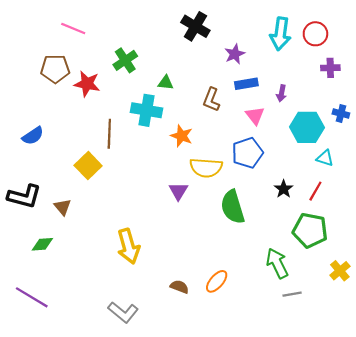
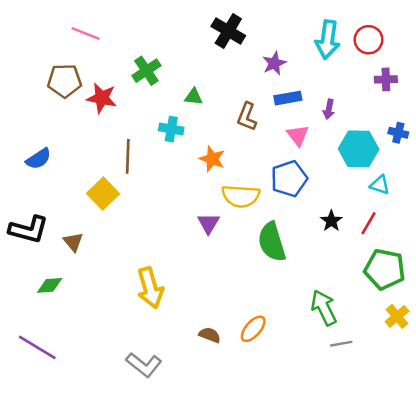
cyan cross: (147, 110) -> (171, 129), size x0.7
green pentagon: (310, 230) -> (385, 269), moved

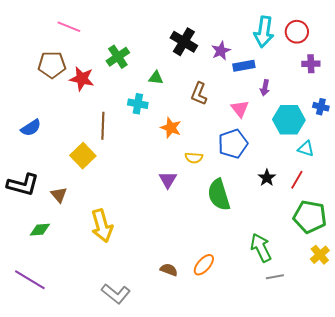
black cross: (228, 31) -> (184, 42), moved
blue rectangle: (288, 98) -> (244, 66), moved
yellow semicircle: (241, 196) -> (194, 158), size x0.6
yellow arrow: (150, 288) -> (102, 226), moved

